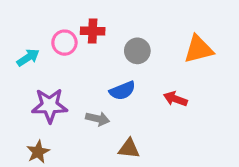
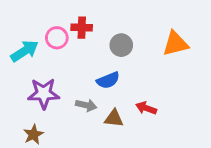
cyan arrow: (28, 57) -> (25, 51), size x1.4
red arrow: (175, 99) -> (146, 108), moved
brown triangle: (129, 149) -> (114, 118), moved

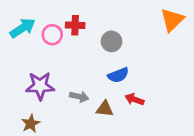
orange triangle: (175, 44) -> (172, 20), moved, turned -30
cyan arrow: (25, 51) -> (23, 28), moved
blue semicircle: (108, 80) -> (118, 75), moved

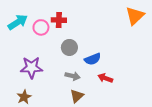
gray circle: (111, 41) -> (69, 47), moved
gray arrow: (79, 97) -> (73, 76), moved
brown triangle: (105, 109) -> (77, 96), moved, turned -48

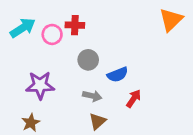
red arrow: (105, 78) -> (134, 99), turned 104

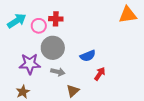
orange triangle: (171, 20) -> (128, 15), turned 36
gray circle: (88, 60) -> (53, 48), moved, size x1.5
gray arrow: (92, 96) -> (58, 72), moved

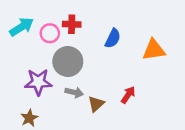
orange triangle: (128, 15) -> (154, 50), moved
blue semicircle: (88, 56) -> (113, 38), moved, turned -42
brown triangle: (73, 91) -> (96, 104), moved

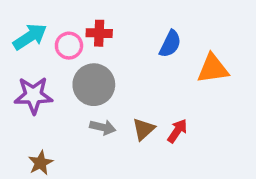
blue semicircle: (113, 38) -> (170, 44), moved
purple star: (38, 82) -> (33, 95), moved
brown triangle: (96, 104) -> (144, 129), moved

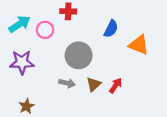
red cross: (99, 33) -> (68, 11), moved
orange triangle: (213, 69) -> (139, 45), turned 30
gray circle: (94, 85) -> (79, 55), moved

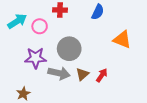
blue semicircle: (111, 29) -> (98, 12), moved
purple star: (22, 62) -> (36, 58), moved
gray arrow: (67, 83) -> (59, 73), size x1.5

